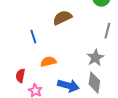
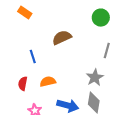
red semicircle: (20, 76) -> (23, 84), moved

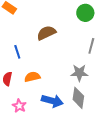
gray star: (95, 78) -> (79, 73), turned 30

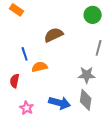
orange semicircle: (32, 77) -> (40, 67), moved

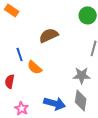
orange semicircle: (40, 67) -> (35, 67), turned -126

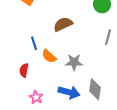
gray star: (82, 75) -> (74, 62), moved

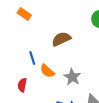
gray star: (74, 62) -> (72, 77), turned 30

